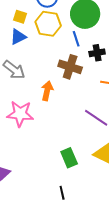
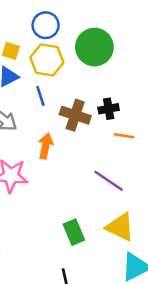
blue line: (76, 39) -> (40, 96), moved
black cross: (97, 53) -> (109, 109), moved

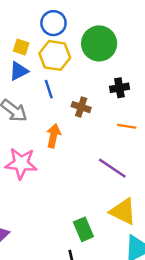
black cross: (109, 109) -> (119, 88), moved
brown cross: (75, 115) -> (81, 107), size x0.7
green rectangle: (74, 232) -> (83, 229), moved

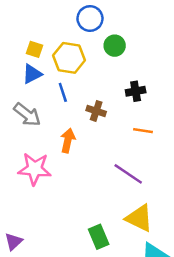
blue circle: (53, 23) -> (90, 18), moved
green circle: (99, 43) -> (115, 46), size x0.6

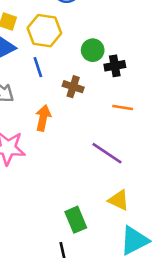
green circle: (115, 46) -> (93, 50), moved
yellow triangle: (139, 218) -> (119, 200), size x0.7

